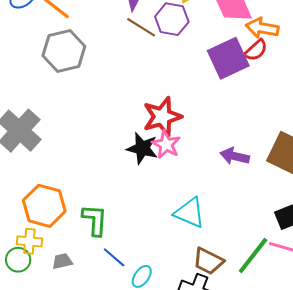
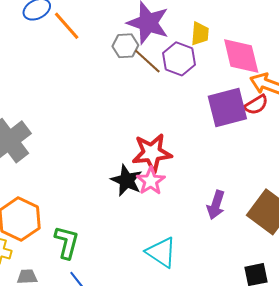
gray hexagon: (64, 51) -> (125, 46), moved, size x0.6
purple arrow: (235, 156) -> (216, 205), turned -96

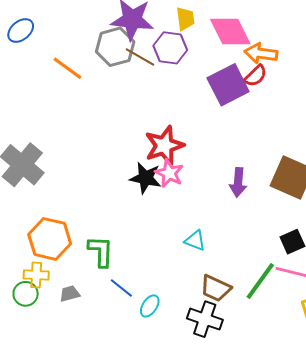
orange line: (67, 26) -> (67, 68), moved
gray hexagon: (125, 46) -> (115, 47), size x1.5
cyan triangle: (161, 252) -> (195, 241), size x0.7

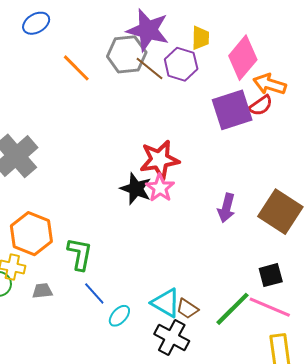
pink diamond: (230, 32) -> (243, 58), turned 57
cyan triangle: (195, 241) -> (166, 303), moved, size x1.4
brown trapezoid: (216, 288) -> (187, 309), size x0.7

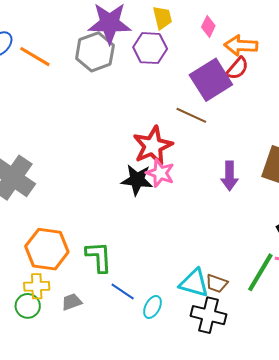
pink diamond: (243, 58) -> (208, 26), size x0.5
orange line: (76, 68) -> (35, 57), moved
brown line: (150, 68) -> (191, 115), moved

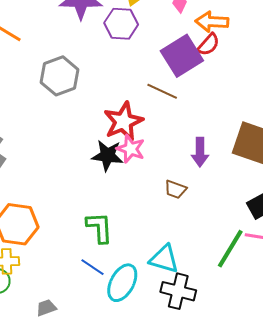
gray hexagon: (95, 52) -> (60, 76), moved
green L-shape: (99, 257) -> (99, 228), moved
brown trapezoid: (217, 283) -> (175, 189), moved
gray trapezoid: (72, 302) -> (46, 308), moved
cyan ellipse: (152, 307) -> (122, 283), size x1.6

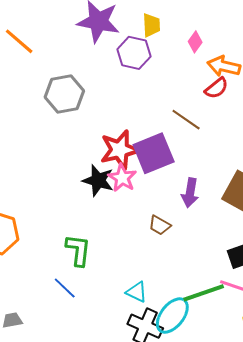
purple square: (182, 56) -> (154, 153), moved
brown line: (162, 91) -> (186, 120), moved
green line: (230, 249) -> (204, 293), turned 30
cyan triangle: (164, 259) -> (137, 292), size x0.7
cyan ellipse: (122, 283) -> (172, 316), moved

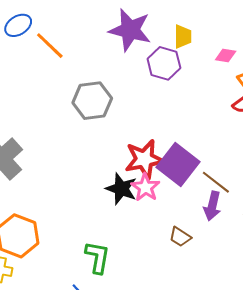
pink diamond: (195, 42) -> (226, 56), turned 60
brown line: (186, 120) -> (216, 182), moved
purple square: (154, 153) -> (178, 165), turned -33

